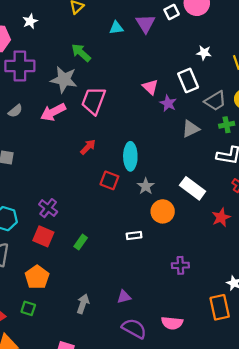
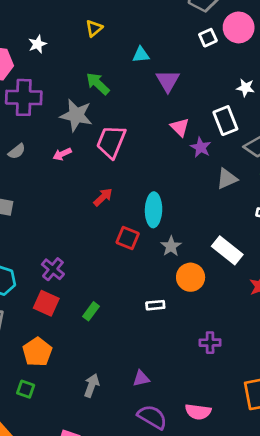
purple triangle: (146, 23) -> (168, 81), moved
pink arrow: (53, 112) -> (62, 154), size x0.6

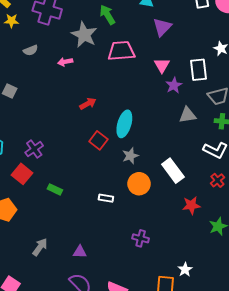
pink trapezoid: (111, 142) -> (121, 51), moved, turned 48
green rectangle: (91, 311) -> (55, 189), turned 64

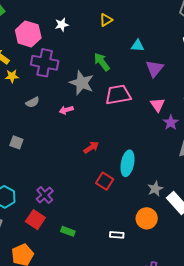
gray star: (130, 156) -> (155, 189), moved

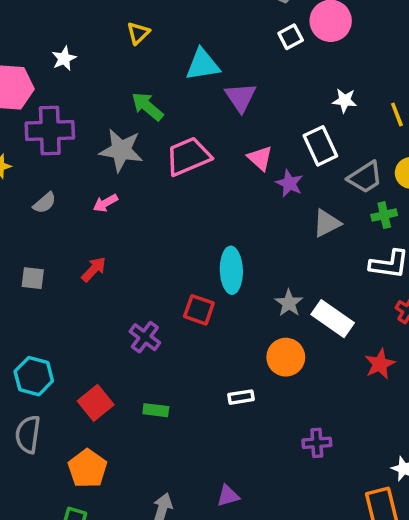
cyan triangle: (138, 46) -> (203, 65), size x1.5
red arrow: (91, 147) -> (94, 269), moved
purple cross: (45, 195) -> (145, 337), moved
red square: (35, 220) -> (96, 403), turned 30

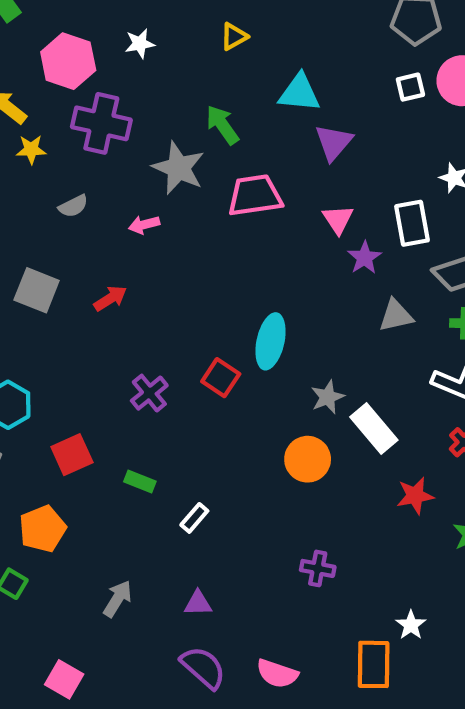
gray square: (33, 278) -> (37, 290), size x1.5
white rectangle: (241, 397) -> (194, 518), moved, turned -55

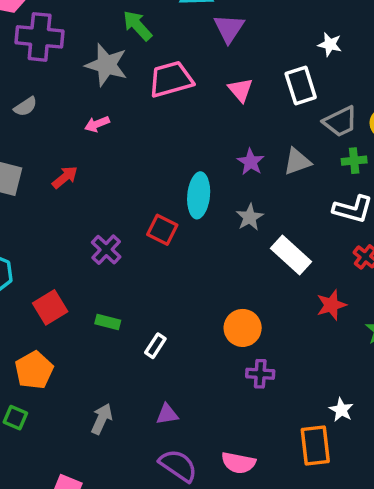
pink arrow: (144, 225) -> (97, 124), moved
purple star: (365, 258) -> (251, 162), moved
gray star: (328, 397) -> (250, 217), moved
orange circle: (308, 459) -> (243, 328), moved

